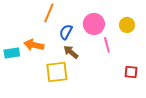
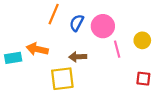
yellow circle: (127, 25) -> (142, 40), moved
blue semicircle: (66, 32) -> (77, 23), moved
brown arrow: (71, 52) -> (78, 57), turned -42

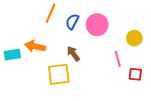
pink line: (117, 49) -> (118, 59), moved
brown arrow: (78, 57) -> (73, 54), turned 56

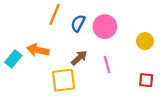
brown arrow: (73, 54) -> (79, 58), turned 84
cyan rectangle: (12, 55) -> (13, 59), turned -42
pink line: (118, 59) -> (107, 65), moved

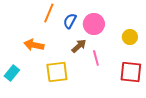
brown arrow: (79, 58) -> (79, 46), moved
cyan rectangle: (13, 59) -> (12, 73), moved
red square: (146, 80) -> (131, 72), size x1.6

